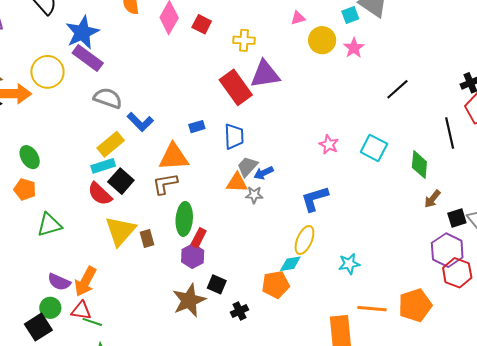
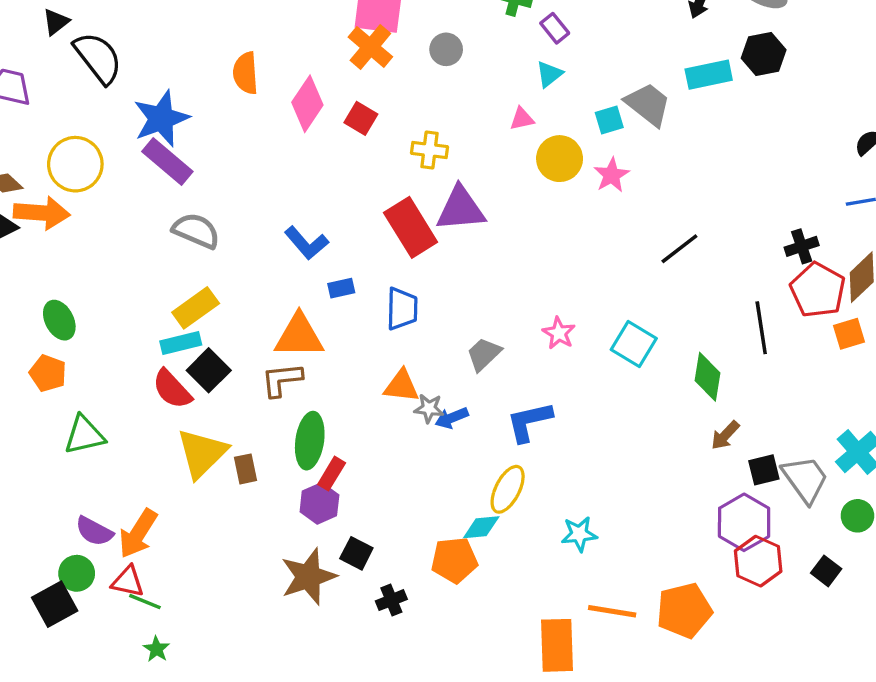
yellow circle: (47, 72) -> (75, 164), moved
blue L-shape: (140, 122) -> (306, 243), moved
gray trapezoid: (247, 167) -> (484, 354), moved
blue arrow: (264, 173) -> (452, 418), moved

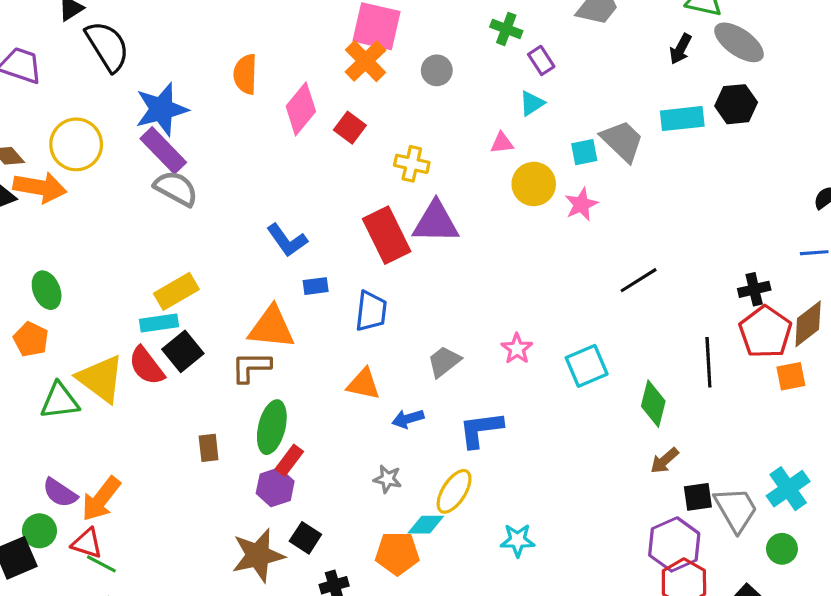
gray semicircle: (196, 231) -> (176, 188), moved
cyan square: (634, 344) -> (587, 366), turned 30
gray star: (429, 408) -> (388, 479), moved
yellow triangle: (202, 453) -> (101, 379), moved, turned -44

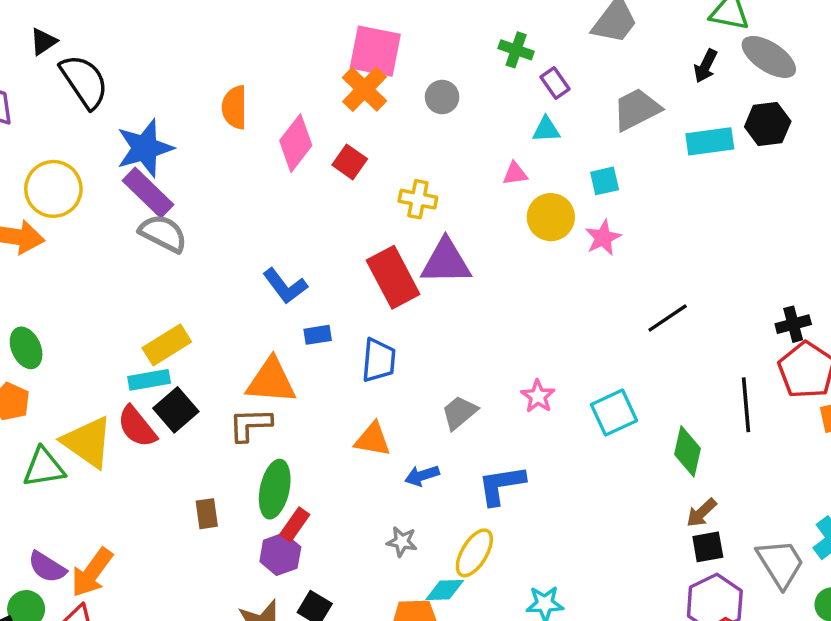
cyan triangle: (532, 103) -> (546, 130), turned 32
gray trapezoid: (622, 141) -> (637, 109), moved, turned -69
black square: (698, 497) -> (708, 547), moved

